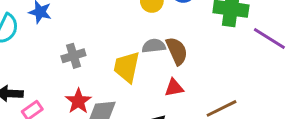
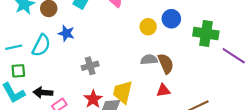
yellow trapezoid: (127, 67) -> (123, 92), moved

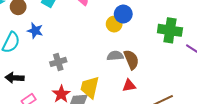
blue circle: (171, 19) -> (123, 14), moved
black arrow: (43, 93) -> (15, 78), moved

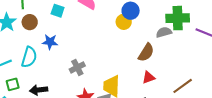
gray semicircle: (115, 56) -> (164, 32), moved
brown semicircle: (131, 60) -> (146, 52), turned 66

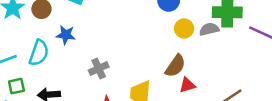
yellow circle: (124, 22) -> (184, 28), moved
brown semicircle: (146, 52) -> (175, 66), moved

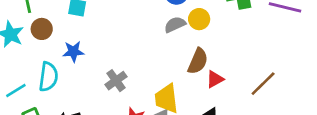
gray semicircle: (209, 29) -> (175, 25), moved

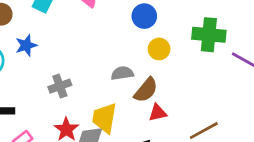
gray semicircle: (175, 25) -> (122, 73), moved
blue star: (73, 52) -> (26, 45), turned -30

